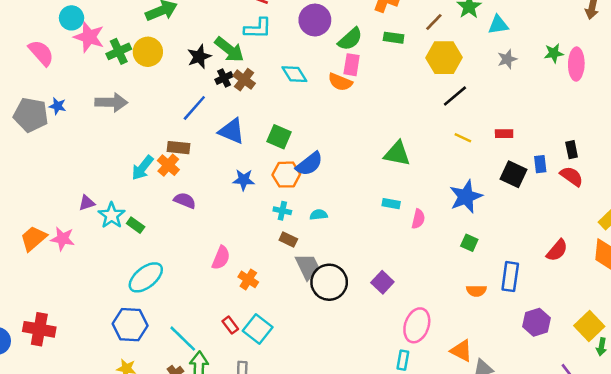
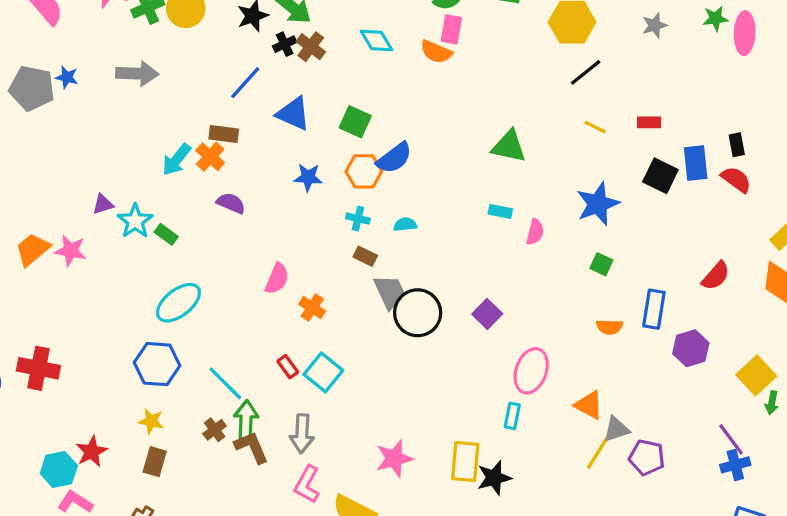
blue rectangle: (540, 164) -> (696, 163), size x1.5
purple hexagon: (537, 322) -> (691, 348), moved

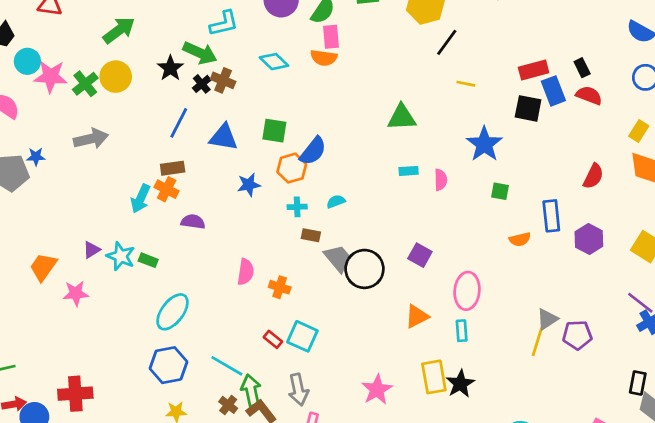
red rectangle: (649, 122) -> (534, 70), moved, size x1.5
orange trapezoid: (33, 249) -> (43, 267), moved
orange triangle: (589, 405) -> (417, 316), moved, turned -40

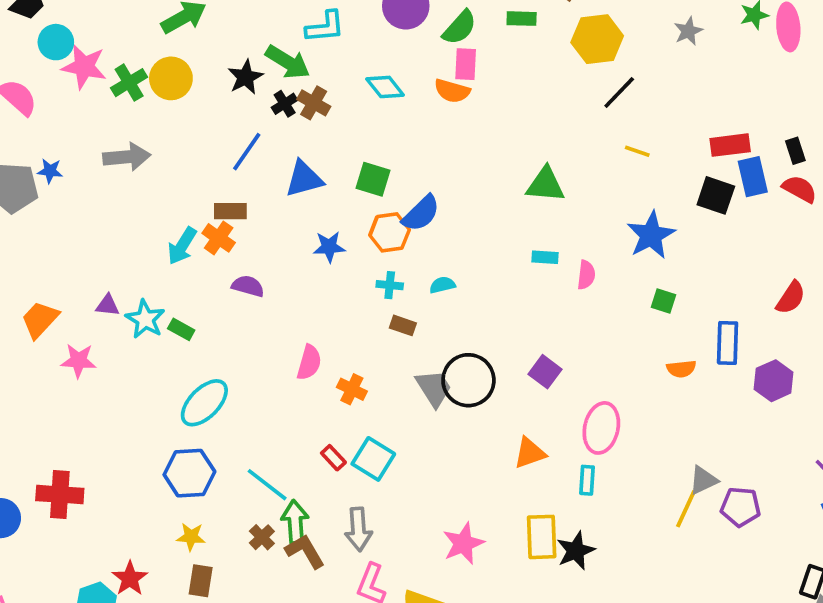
blue triangle: (224, 137) -> (304, 179), turned -32
purple triangle: (92, 250) -> (108, 305), turned 30
gray trapezoid: (338, 258) -> (434, 388), moved

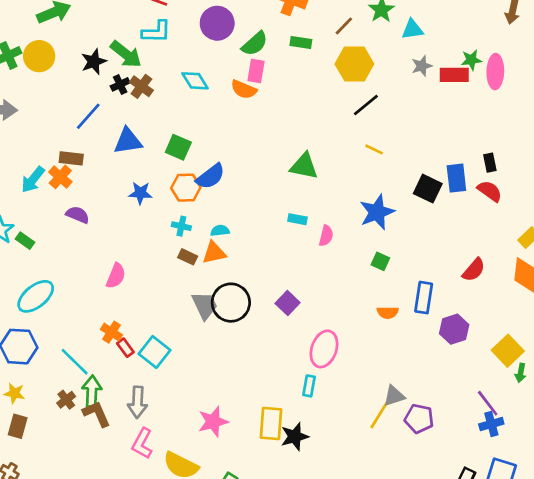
red rectangle: (730, 145) -> (454, 75), moved
orange cross: (352, 389) -> (111, 332), moved
orange triangle: (530, 453) -> (214, 253), moved

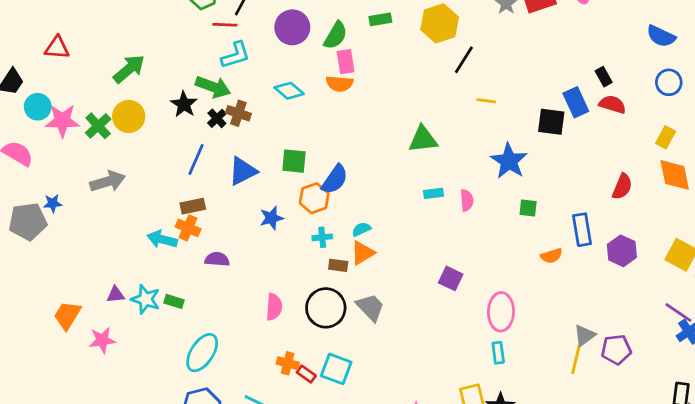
cyan arrow: (33, 180) -> (162, 239), turned 84
black circle: (231, 303) -> (326, 308), moved

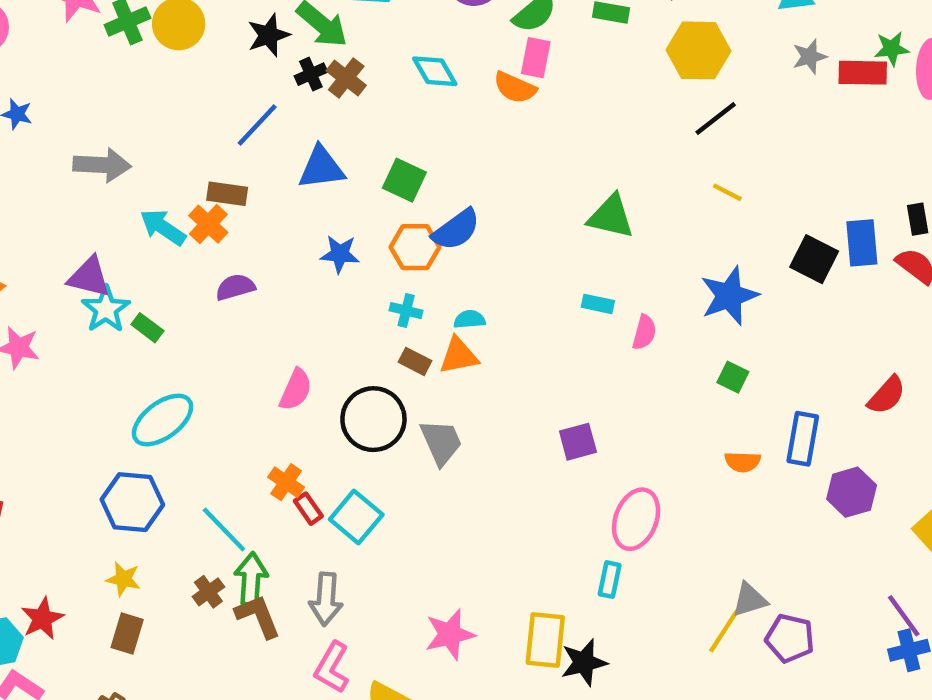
gray arrow: (108, 181) -> (102, 165), moved
purple semicircle: (217, 259) -> (235, 287), turned -40
purple square: (451, 278) -> (578, 442), turned 30
purple triangle: (116, 295) -> (89, 277), moved, size x1.5

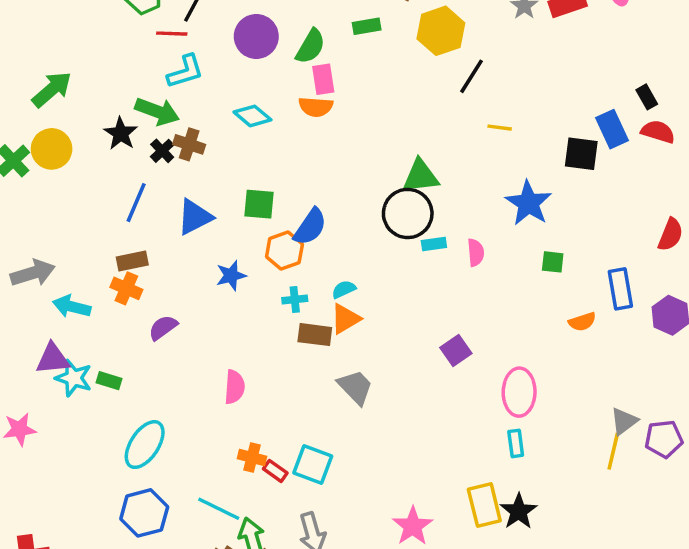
cyan arrow: (163, 227) -> (72, 307), moved
brown rectangle: (415, 361) -> (315, 335), size x1.4
black circle: (373, 419) -> (408, 213), moved

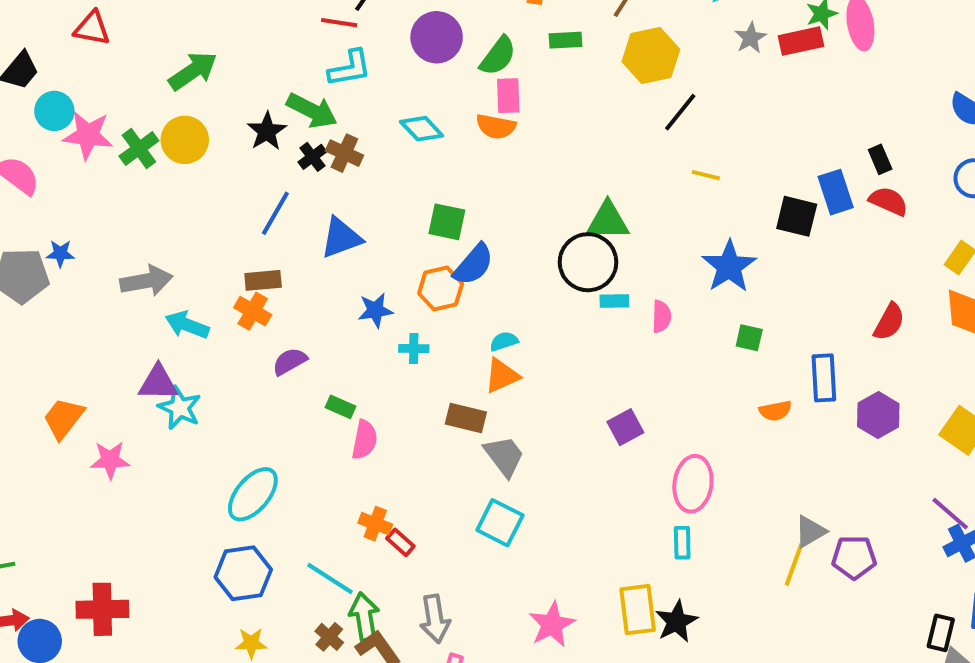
green square: (259, 204) -> (447, 222), moved
cyan cross: (295, 300) -> (414, 348), moved
brown rectangle: (315, 335) -> (466, 418), moved
green rectangle: (109, 381) -> (341, 407), moved
cyan square: (313, 465) -> (500, 523), moved

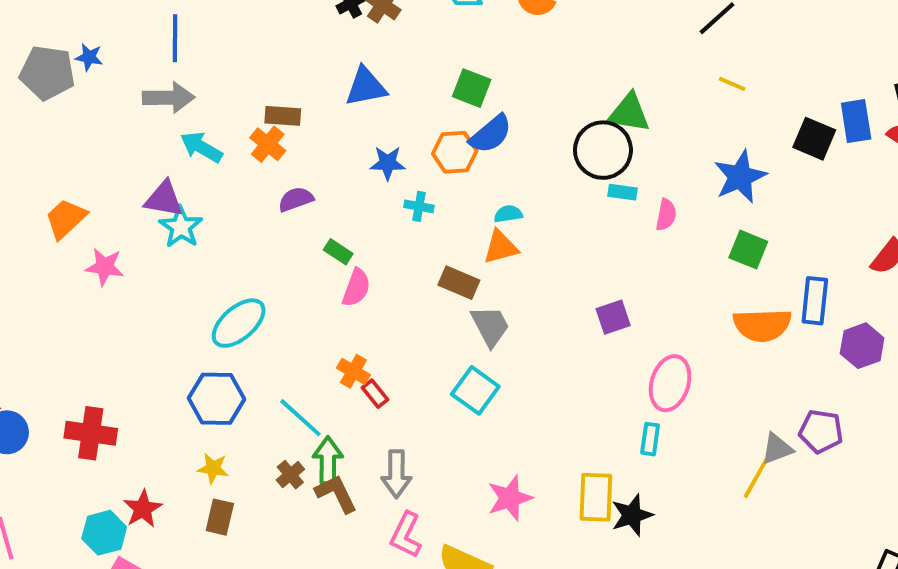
blue line: (275, 213) -> (175, 38), moved, turned -39
green square: (749, 338) -> (748, 250), size x1.4
orange semicircle: (775, 411) -> (762, 325), size x1.8
purple pentagon: (854, 557) -> (821, 431), moved
red cross: (102, 609) -> (91, 433), moved

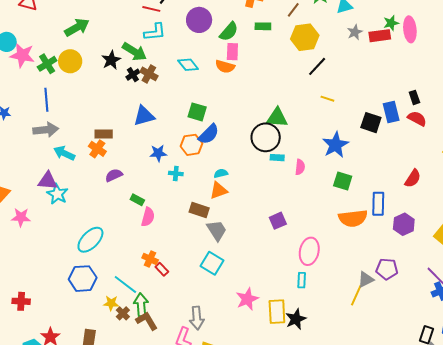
red cross: (91, 433) -> (21, 301), size x0.7
yellow star: (213, 468) -> (111, 303), moved
gray arrow: (396, 474) -> (197, 318), moved
pink star: (510, 498) -> (247, 299), moved

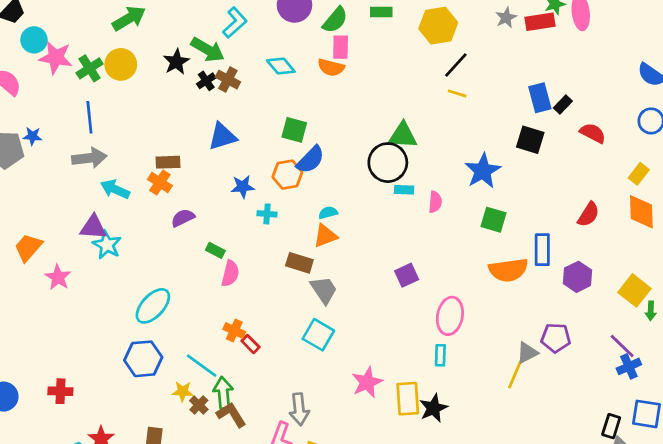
cyan L-shape: (155, 32) -> (235, 23), turned -35
black rectangle: (414, 97) -> (563, 105), moved, turned 64
yellow line: (327, 99) -> (457, 93), moved
blue rectangle: (391, 112) -> (540, 98), moved
pink star: (21, 217) -> (58, 277), turned 30

